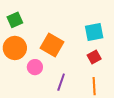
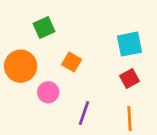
green square: (15, 20) -> (44, 28), moved
orange square: (52, 45) -> (72, 62), size x0.6

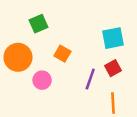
purple line: (84, 113) -> (90, 79), moved

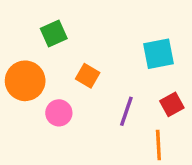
red square: (113, 68) -> (172, 104), moved

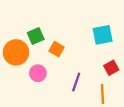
green square: (54, 34) -> (36, 36), moved
purple line: (126, 111) -> (76, 82), moved

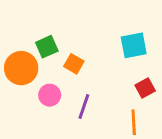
purple line: (76, 82) -> (84, 107), moved

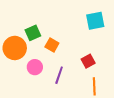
cyan square: (134, 45) -> (95, 21), moved
red square: (145, 88) -> (88, 61), moved

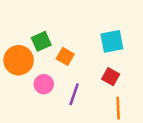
cyan square: (95, 21) -> (112, 41), moved
red square: (88, 61) -> (111, 77), turned -32

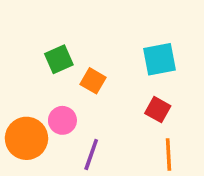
orange circle: (19, 60) -> (26, 138), moved
purple line: (74, 94) -> (91, 155), moved

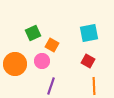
pink circle: (62, 120) -> (42, 61), moved
orange circle: (26, 138) -> (15, 64), moved

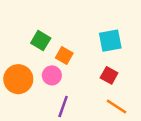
green square: (33, 33) -> (41, 41), turned -35
orange line: (94, 86) -> (117, 107), turned -54

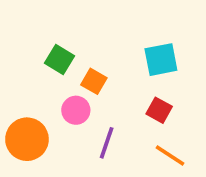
orange circle: (18, 79) -> (27, 139), moved
purple line: (63, 107) -> (107, 143), moved

